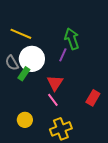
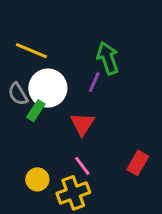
red rectangle: (93, 98) -> (138, 163), moved
pink line: (53, 100) -> (82, 166), moved
yellow cross: (61, 129) -> (73, 193), moved

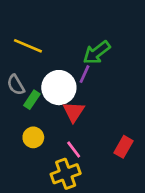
green arrow: (108, 58) -> (97, 53), turned -108
white circle: (48, 88) -> (59, 88), moved
yellow circle: (37, 179) -> (33, 137), moved

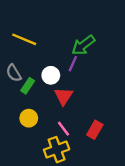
white circle: (59, 88) -> (51, 75), size x0.6
red rectangle: (124, 147) -> (95, 130), moved

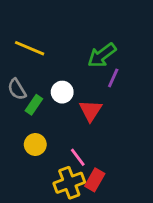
purple line: (73, 64) -> (113, 78), moved
red triangle: (64, 96) -> (91, 110), moved
red rectangle: (95, 130) -> (95, 180), moved

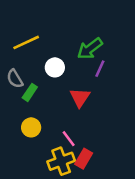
yellow line: (30, 48) -> (26, 42), turned -48
white circle: (62, 92) -> (55, 67), moved

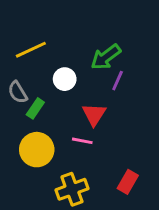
yellow circle: (31, 127) -> (37, 150), size x1.5
pink line: (69, 139) -> (82, 141), moved, turned -42
red rectangle: (84, 159) -> (128, 182), moved

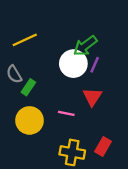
white circle: (65, 79) -> (73, 64), moved, size x1.5
red triangle: (94, 114) -> (92, 97), moved
yellow cross: (72, 189) -> (72, 152), moved, turned 30

